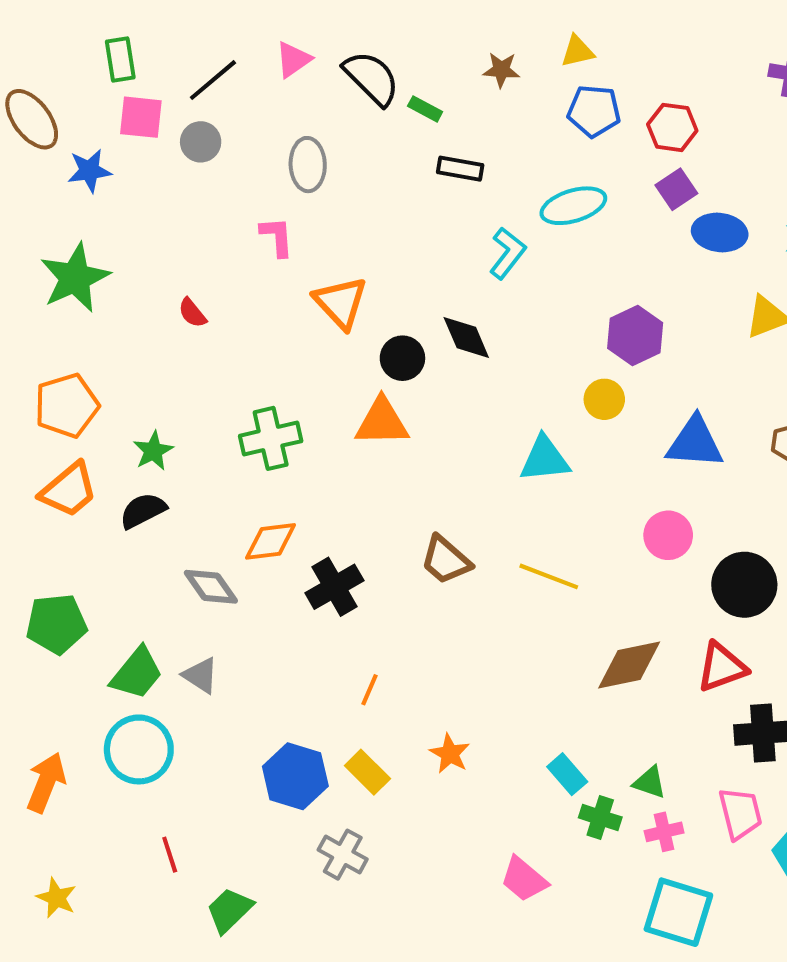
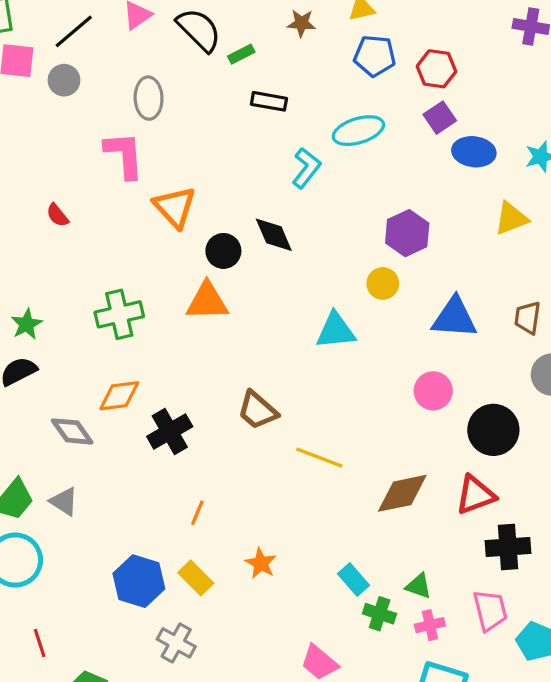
green rectangle: (425, 109) -> (241, 54), turned -55
pink L-shape: (277, 237) -> (124, 155), size x1.5
yellow line: (549, 576) -> (319, 458), moved

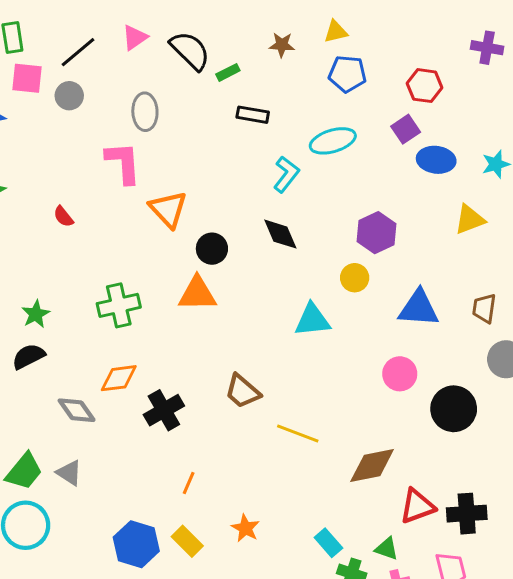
red hexagon: (436, 69) -> (425, 86), moved
black diamond: (274, 235) -> (280, 234), moved
red triangle: (475, 495) -> (417, 506), moved

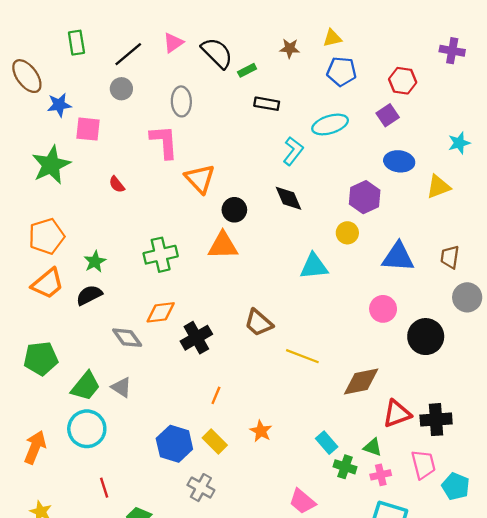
pink square: (27, 78) -> (88, 129), moved
blue ellipse: (436, 160) -> (399, 161), moved

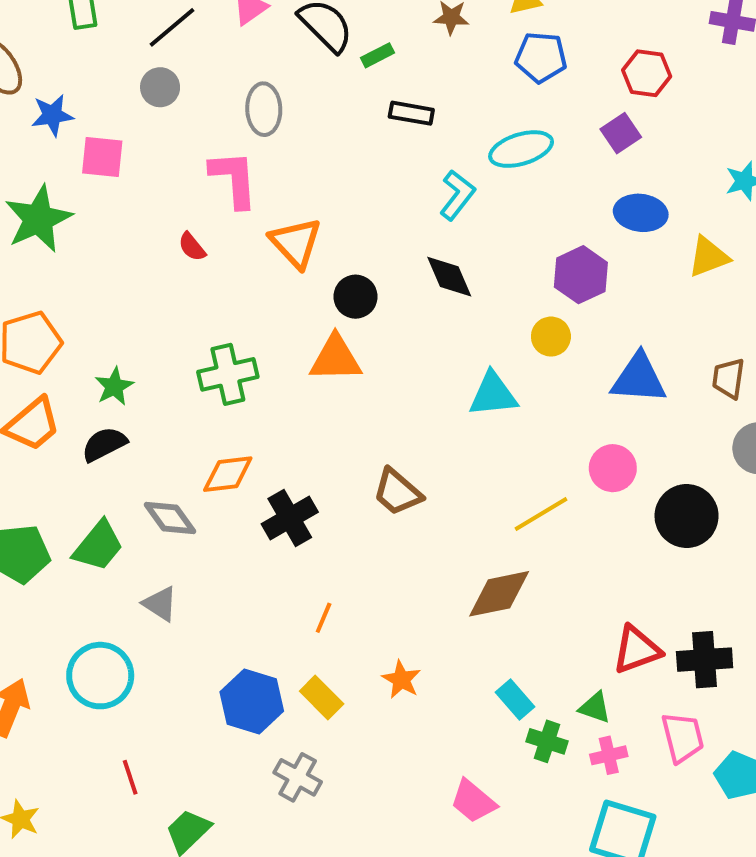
red semicircle: (117, 184) -> (192, 247), moved
yellow line: (302, 356) -> (541, 514), moved, turned -52
brown diamond: (361, 382) -> (499, 594), moved
green trapezoid: (86, 386) -> (98, 546), moved

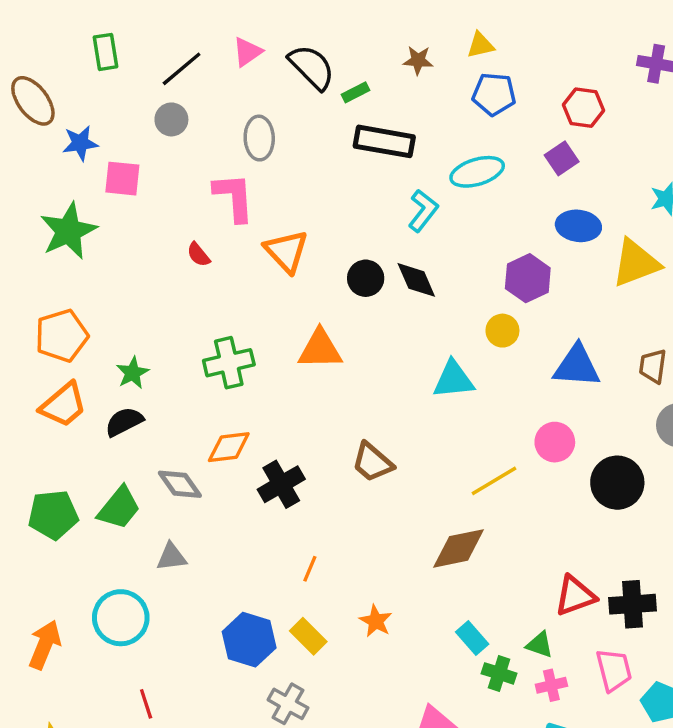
black rectangle: (411, 113) -> (384, 141), size x1.6
yellow triangle: (709, 257) -> (636, 263), size x1.4
black circle: (356, 297) -> (366, 278), moved
gray triangle: (160, 604) -> (171, 557), turned -40

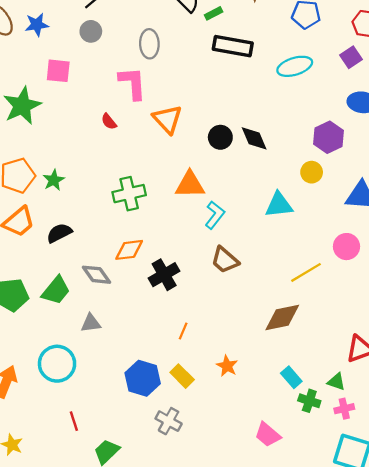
blue star: (80, 143) -> (37, 25), moved
cyan L-shape: (423, 211) -> (215, 215), moved
green star: (133, 373) -> (54, 180), moved

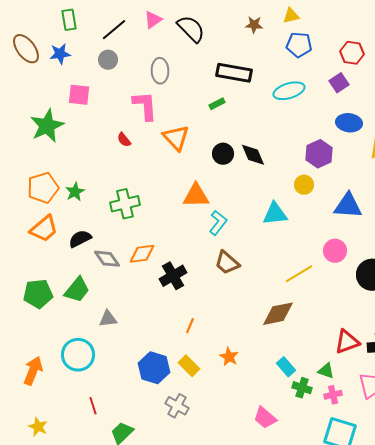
green rectangle: (214, 13) -> (217, 104), moved
green cross: (129, 194) -> (125, 204), moved
gray diamond: (96, 275) -> (107, 259), moved

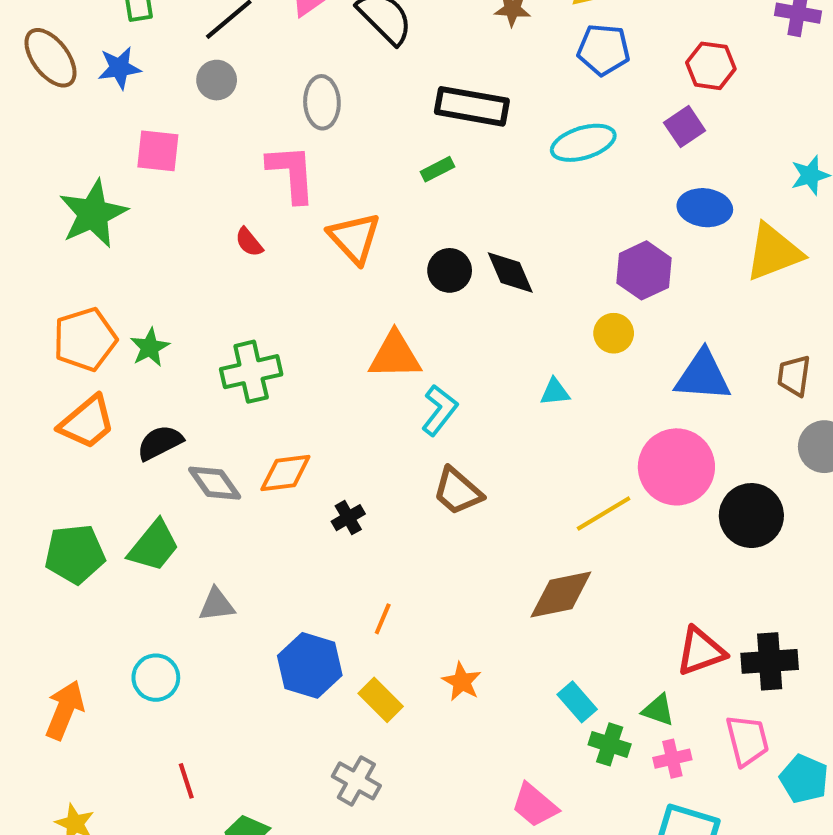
cyan triangle: (275, 214) -> (555, 392), size x0.6
pink circle: (335, 251) -> (676, 467), size x1.6
black cross: (173, 276) -> (348, 518), size x0.6
cyan circle: (78, 355) -> (156, 678), size x0.7
blue hexagon: (154, 368) -> (310, 665), moved

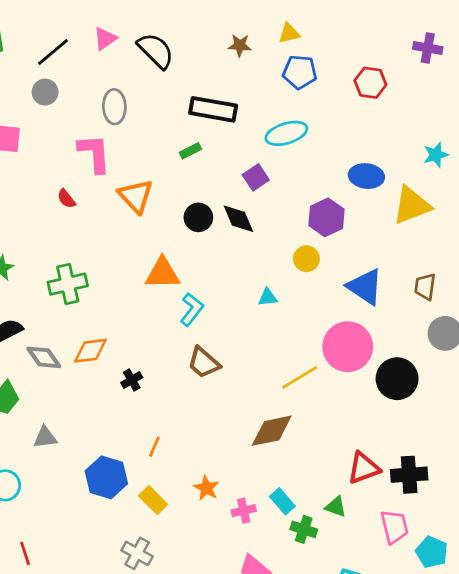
purple square: (685, 127) -> (256, 177), moved
blue triangle: (703, 376) -> (365, 287), turned 30
pink cross: (672, 759) -> (244, 511), moved

